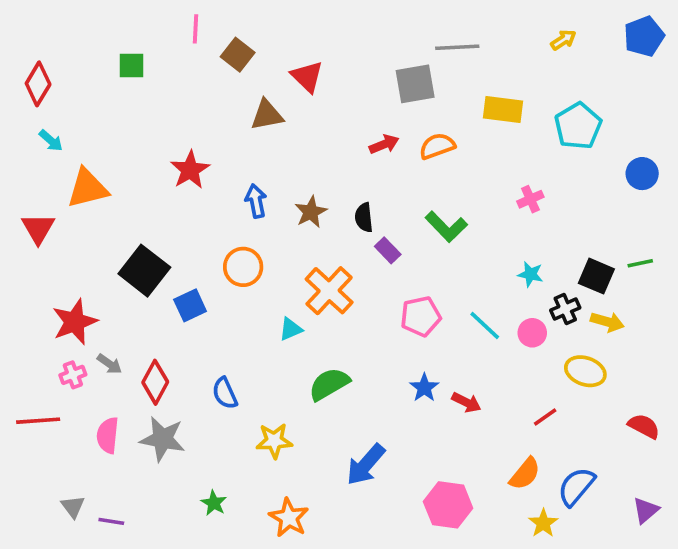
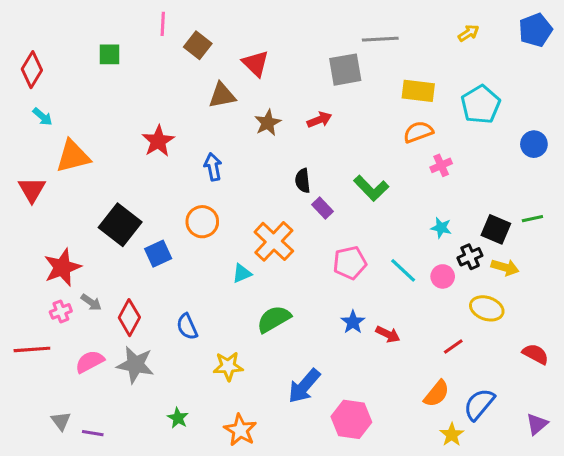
orange semicircle: (437, 146) -> (418, 132), moved
brown star: (311, 212) -> (268, 123), moved
pink semicircle: (108, 435) -> (90, 362), turned 56
pink hexagon: (448, 505) -> (351, 419), moved

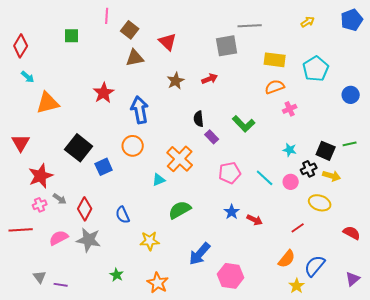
brown triangle: (222, 95) -> (135, 58), moved
blue arrow: (213, 167) -> (140, 110), size x1.5
red triangle: (32, 190) -> (21, 143), moved

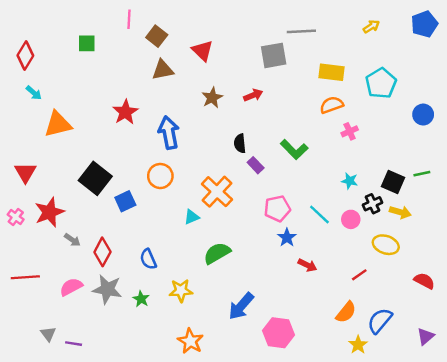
pink cross: (40, 205) -> (16, 217), moved, turned -32
blue star: (232, 212) -> (287, 237), moved
green star: (117, 275) -> (141, 299), moved

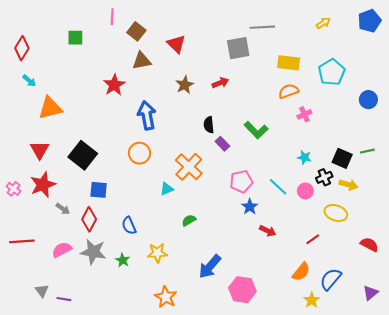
red star: (125, 112) -> (114, 85), moved
red triangle: (25, 172) -> (40, 150), moved
blue square: (125, 201) -> (99, 190), moved, turned 30
green semicircle: (217, 253) -> (189, 220), size x0.6

